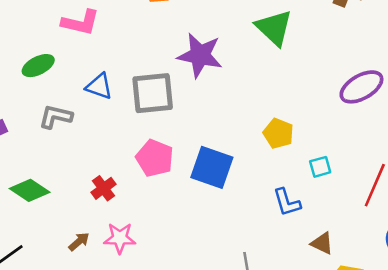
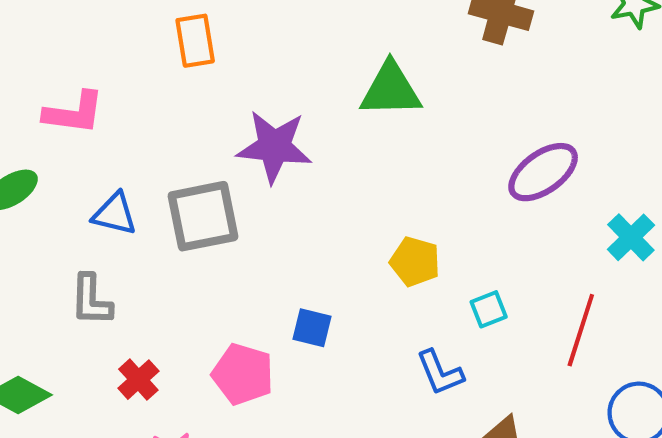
green triangle: (274, 28) -> (391, 90), turned -39
gray L-shape: (56, 117) -> (91, 300), moved, turned -96
pink pentagon: (155, 158) -> (243, 374), moved
blue square: (212, 167) -> (312, 328), size x0.6

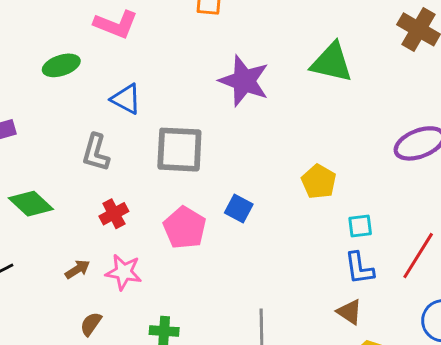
gray square: (203, 216) -> (179, 150), moved
blue L-shape: (440, 373) -> (359, 268), moved

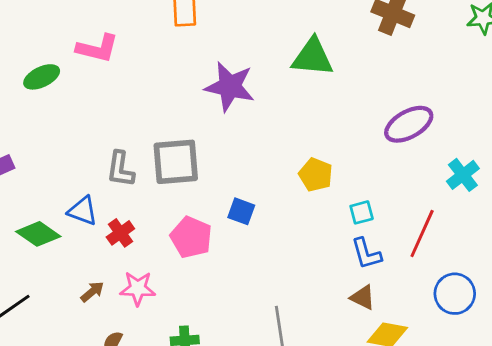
green ellipse: (61, 65) -> (42, 77), moved
blue triangle: (126, 99) -> (83, 211), moved
gray L-shape: (96, 153) -> (120, 169), moved

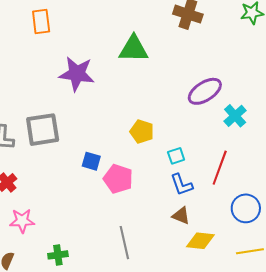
cyan cross: (463, 175) -> (235, 116), moved
pink pentagon: (191, 237) -> (118, 179), moved

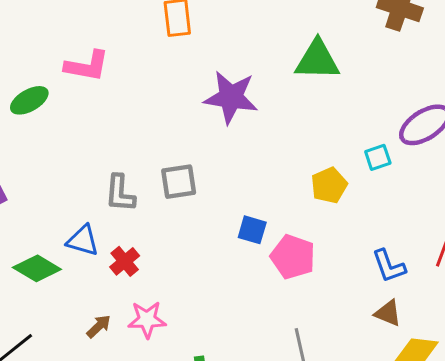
gray square: (43, 130) -> (179, 182), size x0.7
yellow pentagon: (142, 132) -> (329, 185), turned 30
cyan square: (176, 156) -> (378, 157), moved

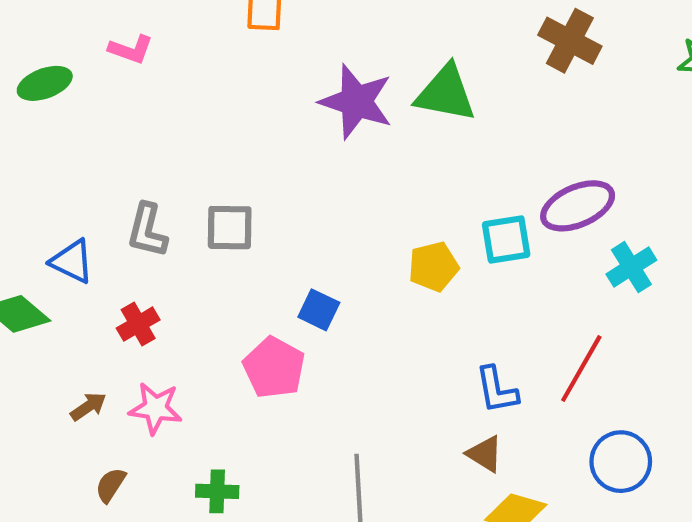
pink L-shape: (87, 66) -> (131, 49), size x0.7
purple star: (231, 97) -> (356, 102), moved
cyan square: (378, 157) -> (506, 239), size x1.4
blue triangle: (83, 241) -> (72, 261), moved
pink pentagon: (293, 257) -> (274, 368), moved

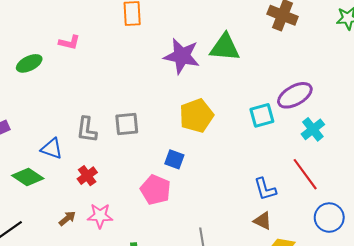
yellow pentagon: (433, 267) -> (196, 116), moved, size x1.4
cyan cross: (631, 267) -> (313, 129), moved
red line: (581, 368) -> (305, 174), turned -60

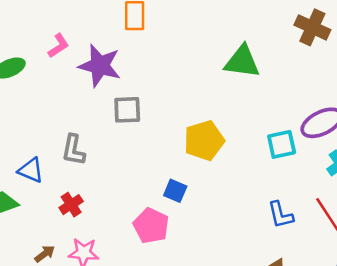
pink L-shape: (69, 42) -> (59, 46), turned -50
purple star: (182, 56) -> (100, 66), moved
gray square: (127, 124) -> (127, 110), moved
blue L-shape: (265, 189) -> (281, 215), moved

